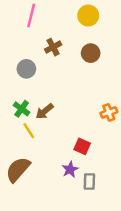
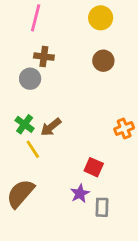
brown cross: (53, 47) -> (44, 57), moved, turned 35

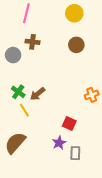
gray circle: (30, 79) -> (13, 55), moved

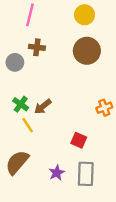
brown circle: (76, 45) -> (87, 51), size x1.5
purple star: (59, 143) -> (57, 173), moved
gray rectangle: (75, 153) -> (86, 174), size x1.5

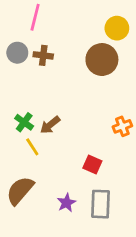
yellow circle: (85, 15) -> (117, 28), moved
gray circle: (15, 62) -> (17, 53), moved

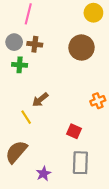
yellow circle: (117, 28) -> (93, 13), moved
green cross: (24, 122) -> (20, 65), moved, turned -32
purple star: (66, 203) -> (43, 174), moved

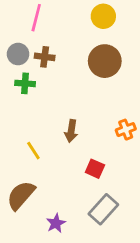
yellow circle: (93, 13) -> (103, 16), moved
brown arrow: (40, 100) -> (71, 131), moved, turned -42
gray rectangle: (80, 163) -> (103, 209), turned 40

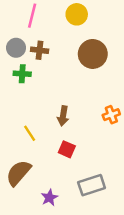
yellow circle: (103, 16) -> (77, 14), moved
red square: (95, 169) -> (67, 149), moved
gray rectangle: (103, 209) -> (92, 185), turned 30

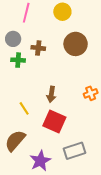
brown cross: (40, 50) -> (38, 48), moved
red square: (67, 149) -> (54, 121), size x1.6
purple star: (49, 198) -> (40, 161), size x1.5

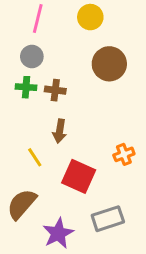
gray circle: (13, 39) -> (32, 57), moved
brown cross: (38, 48) -> (55, 90), moved
orange cross: (91, 93) -> (124, 154), moved
brown arrow: (51, 94) -> (60, 131), moved

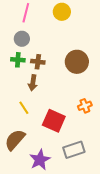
brown circle: (109, 64) -> (77, 62), moved
brown arrow: (60, 131) -> (33, 83), moved

